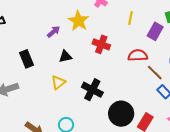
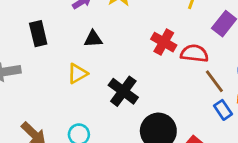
red cross: (101, 44) -> (164, 42), moved

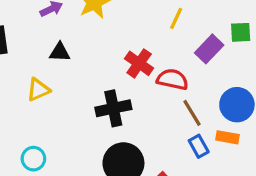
black cross: (123, 91) -> (113, 108), moved, turned 36

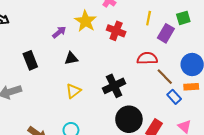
yellow line: (176, 18) -> (149, 18), moved
red cross: (139, 63) -> (116, 31), moved
yellow triangle: (38, 90) -> (73, 91), moved

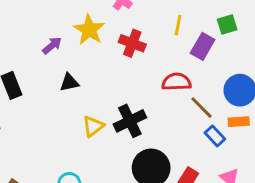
yellow triangle: (73, 91) -> (93, 126), moved

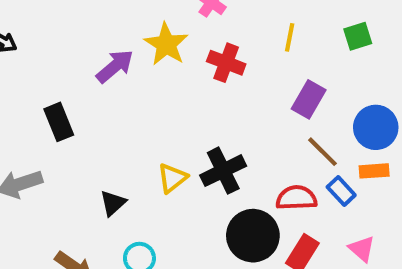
purple arrow: (52, 46) -> (115, 66), size x1.4
purple rectangle: (203, 46) -> (309, 99), moved
black triangle: (69, 82) -> (113, 203), moved, turned -30
red semicircle: (176, 82) -> (296, 198), moved

